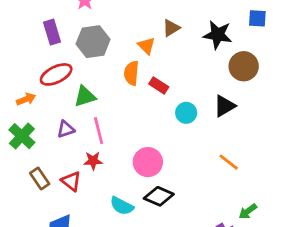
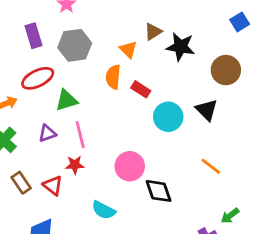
blue square: (257, 18) -> (240, 22), turned -36
black star: (218, 35) -> (181, 47), moved
black triangle: (224, 106) -> (207, 110), turned -45
cyan circle: (186, 113) -> (168, 117), size x1.4
black diamond: (159, 196) -> (159, 191), moved, turned 48

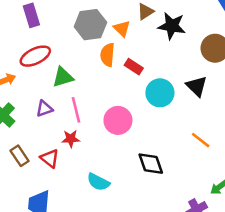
gray hexagon: (75, 45) -> (90, 25), moved
pink circle: (130, 166) -> (118, 120), moved

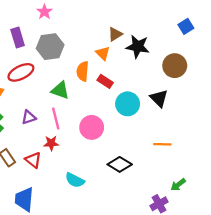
gray hexagon: (90, 25) -> (50, 47), moved
orange triangle: (122, 29) -> (103, 53), moved
green triangle: (63, 77) -> (60, 90), moved, turned 36
orange line: (201, 140) -> (162, 144), turned -36
black diamond: (151, 164) -> (120, 164), turned -40

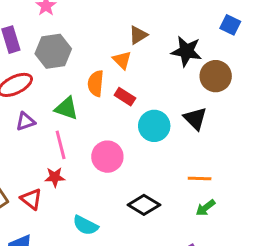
blue square: (186, 26) -> (230, 25), turned -32
black star: (138, 47) -> (186, 51), moved
purple triangle: (29, 117) -> (25, 121), moved
green arrow: (178, 185) -> (205, 208), moved

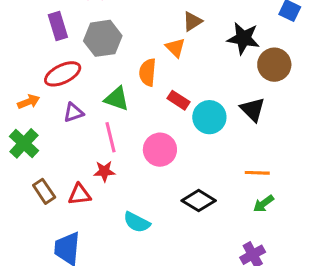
red rectangle: (125, 97) -> (178, 100), moved
red triangle: (31, 199) -> (80, 194), turned -45

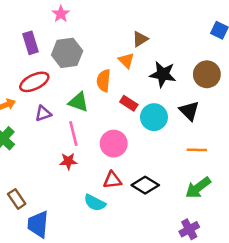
black star: (243, 38) -> (163, 74), moved
orange line: (257, 173) -> (197, 150), moved
brown rectangle: (44, 191) -> (17, 199), moved
red triangle: (80, 194) -> (112, 180), moved
green arrow: (263, 204) -> (198, 188), size x1.5

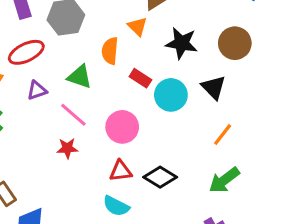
pink line: (73, 134) -> (73, 115), turned -35
orange line: (197, 150) -> (223, 135), turned -54
cyan semicircle: (95, 203) -> (116, 206), moved

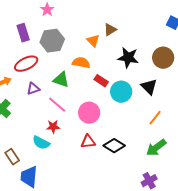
orange triangle: (137, 26) -> (93, 41), moved
orange semicircle: (110, 51) -> (81, 63), turned 96
cyan semicircle: (116, 206) -> (41, 143), moved

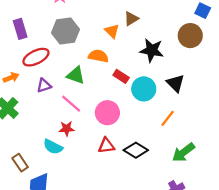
purple rectangle: (23, 33) -> (20, 29), moved
brown circle: (163, 58) -> (190, 36), moved
orange line: (155, 118) -> (168, 118), moved

